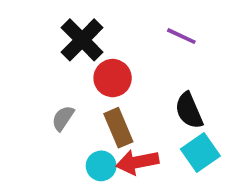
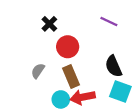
black cross: (82, 40) -> (49, 24), size x0.6
cyan square: (200, 153) -> (120, 91), turned -35

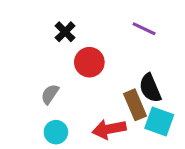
brown rectangle: (71, 77) -> (135, 105), moved
cyan circle: (61, 99) -> (56, 132), moved

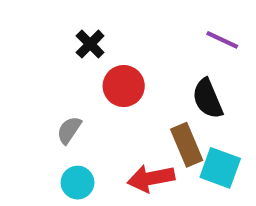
purple line: (144, 29) -> (222, 40), moved
black semicircle: (150, 88) -> (208, 99), moved

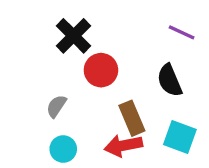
black cross: (90, 44) -> (74, 36), size x1.5
brown rectangle: (187, 145) -> (132, 118), moved

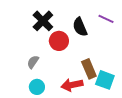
black semicircle: (170, 80) -> (80, 27), moved
brown rectangle: (132, 118) -> (89, 69), moved

